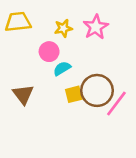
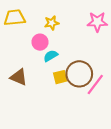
pink star: (96, 27) -> (97, 22), moved, turned 30
brown triangle: (23, 94) -> (19, 77), turned -30

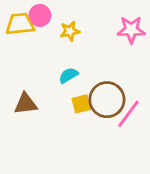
pink circle: (40, 42) -> (40, 15), moved
brown triangle: (19, 77) -> (26, 104), turned -30

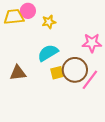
pink star: (131, 30) -> (92, 43), moved
cyan semicircle: (68, 75) -> (48, 53), size x1.5

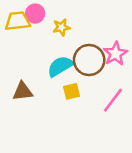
pink star: (92, 43) -> (115, 54), turned -30
brown circle: (75, 70) -> (89, 60), moved

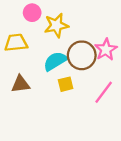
yellow trapezoid: (18, 21) -> (16, 43), moved
yellow star: (61, 27) -> (56, 25), size x1.5

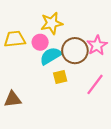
pink circle: (32, 13) -> (40, 42), moved
brown triangle: (21, 84) -> (13, 99), moved

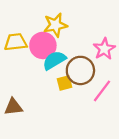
pink circle: (40, 42) -> (43, 45), size x1.5
brown circle: (75, 51) -> (80, 70), moved

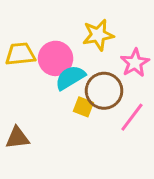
yellow star: (55, 25) -> (98, 35), moved
yellow square: (64, 83) -> (83, 107), turned 35

